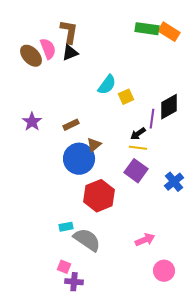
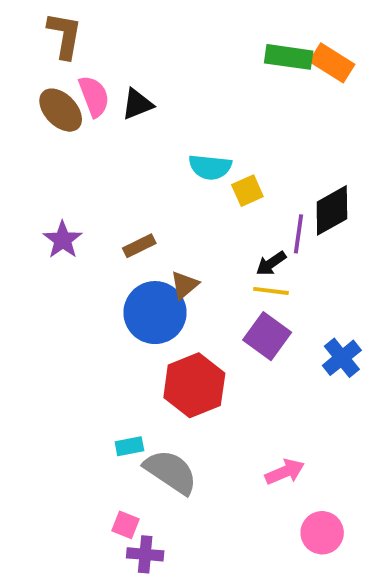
brown L-shape: (69, 32) -> (65, 35), moved
cyan semicircle: (107, 85) -> (210, 167), turned 60

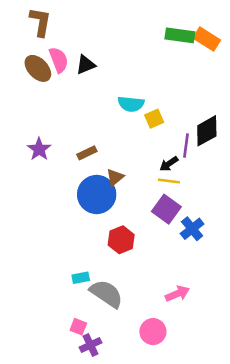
blue cross: (342, 358) -> (192, 229), moved
red hexagon: (194, 385) -> (121, 240), size x0.7
pink circle: (322, 533) -> (153, 332), moved
purple cross: (145, 554) -> (91, 345), turned -30

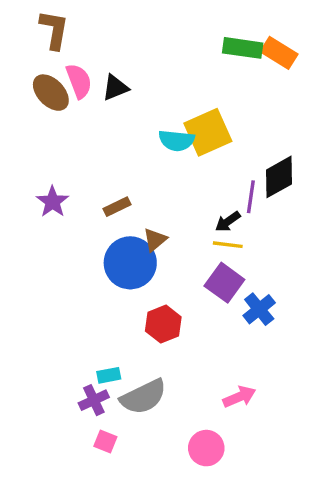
yellow square: (154, 119) -> (208, 132), moved, size x1.8
gray semicircle: (106, 294) -> (143, 397), turned 120
purple cross: (91, 345) -> (94, 400), moved

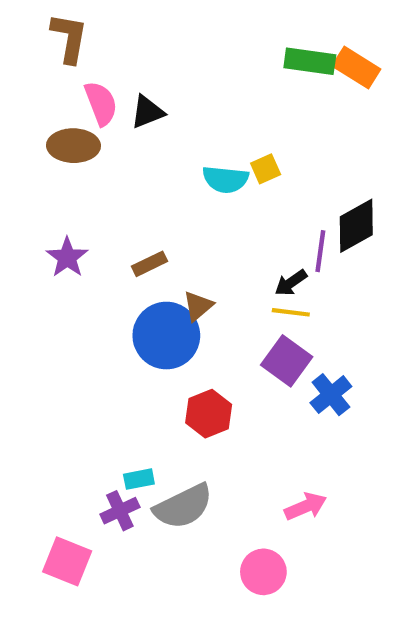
brown ellipse: (51, 93) -> (73, 146), moved, turned -45
yellow square: (208, 132) -> (266, 169), size x0.5
pink square: (105, 441) -> (67, 561), moved, size x1.6

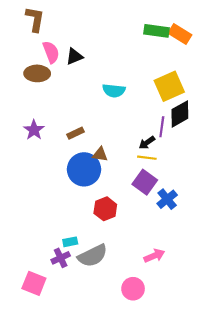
yellow square: (266, 169) -> (169, 86), moved, size x2.0
brown triangle: (198, 306) -> (100, 154), turned 49

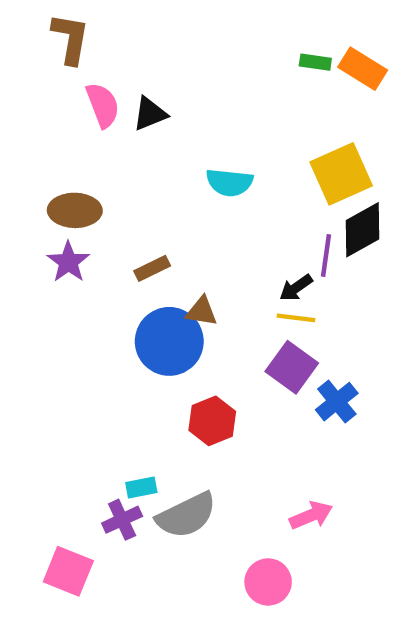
green rectangle: (156, 31) -> (315, 62), size x0.6
brown ellipse: (37, 73) -> (75, 210), moved

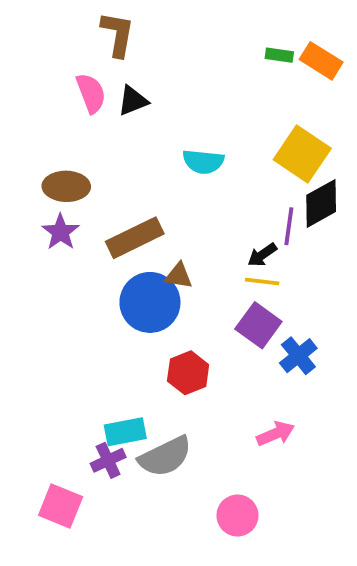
brown L-shape: (70, 39) -> (118, 34), moved
yellow square: (341, 174) -> (302, 154), turned -32
brown rectangle: (152, 268) -> (135, 238), size x1.8
cyan rectangle: (141, 487) -> (125, 432), size x1.5
pink arrow: (311, 515) -> (276, 434), moved

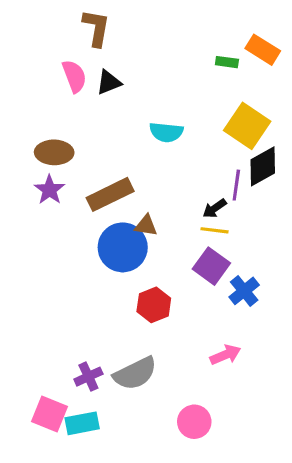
green rectangle: (279, 55) -> (227, 62), moved
cyan rectangle: (125, 432) -> (82, 423), moved

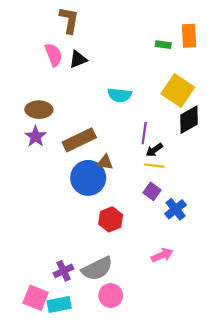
orange rectangle: (263, 50) -> (189, 36), turned 55
purple line: (236, 185) -> (144, 133), moved
purple square: (211, 266) -> (152, 191), size x0.7
pink circle: (194, 422) -> (111, 296), moved

